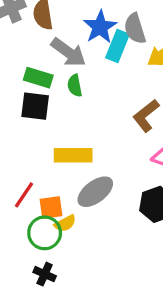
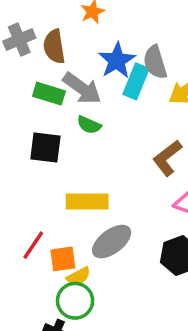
green rectangle: (38, 78) -> (49, 94), moved
green semicircle: (75, 86) -> (89, 125), turned -55
green circle: (45, 233) -> (75, 301), moved

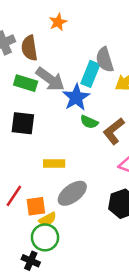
blue star: (117, 60) -> (76, 97), moved
green semicircle: (89, 125) -> (89, 122), moved
yellow rectangle: (87, 202) -> (54, 163), size x0.7

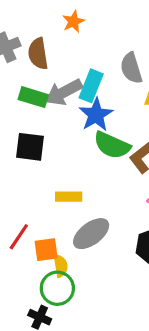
cyan rectangle: (90, 74) -> (91, 86), moved
gray arrow: (50, 79) -> (64, 92), turned 116
green semicircle: (89, 122) -> (112, 145), size x1.6
yellow semicircle: (48, 219) -> (61, 266), turned -72

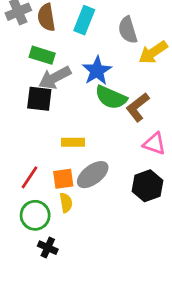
cyan rectangle: (91, 86) -> (84, 20), moved
gray arrow: (64, 92) -> (55, 78), moved
orange square: (46, 250) -> (63, 179), moved
green circle: (57, 288) -> (35, 215), moved

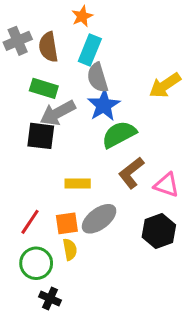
gray semicircle: (128, 30) -> (98, 78), moved
green semicircle: (111, 97) -> (119, 134), turned 128
brown L-shape: (138, 107) -> (131, 173), moved

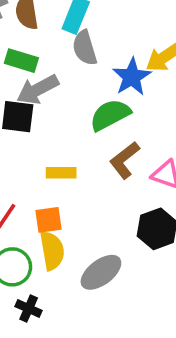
blue star: (104, 105) -> (132, 77), moved
gray ellipse: (99, 219) -> (101, 272), moved
yellow semicircle: (70, 249) -> (52, 251), size x1.5

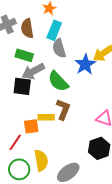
green semicircle: (110, 115) -> (58, 81), moved, turned -105
brown L-shape: (124, 160) -> (63, 109), moved, turned 150
orange square: (48, 220) -> (31, 126), moved

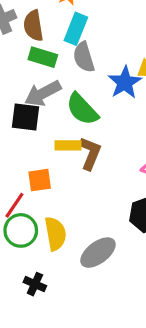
green rectangle: (24, 55) -> (43, 57), moved
yellow rectangle: (46, 117) -> (68, 145), moved
green circle: (19, 169) -> (21, 230), moved

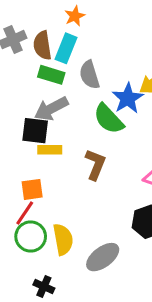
cyan rectangle: (76, 29) -> (66, 48), moved
green semicircle: (82, 109) -> (109, 119), moved
yellow rectangle: (68, 145) -> (50, 150), moved
orange square: (40, 180) -> (32, 189), moved

